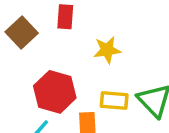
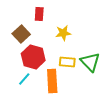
brown square: (22, 32) -> (21, 34), moved

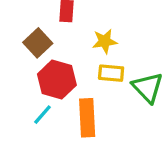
yellow rectangle: (67, 62) -> (111, 73), moved

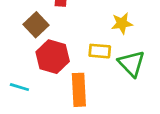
yellow star: (105, 41) -> (122, 23), moved
cyan line: (43, 115) -> (19, 87), moved, turned 66

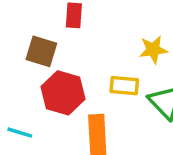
brown square: (36, 25) -> (41, 51), turned -30

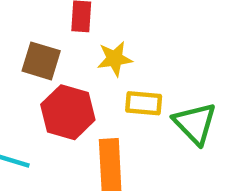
yellow star: (153, 50) -> (115, 59), moved

